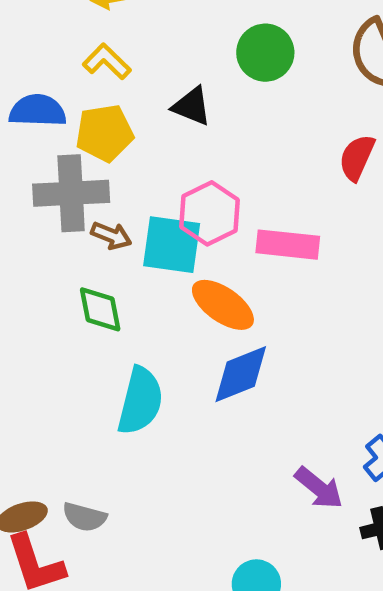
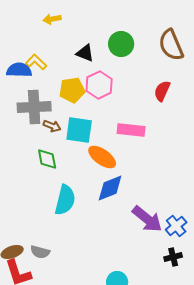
yellow L-shape: (107, 62) -> (36, 62), moved
black triangle: (192, 106) -> (85, 53), moved
yellow pentagon: (105, 133) -> (72, 90), moved
pink hexagon: (210, 213) -> (99, 85), moved
purple arrow: (319, 488) -> (147, 219), moved, size x1.4

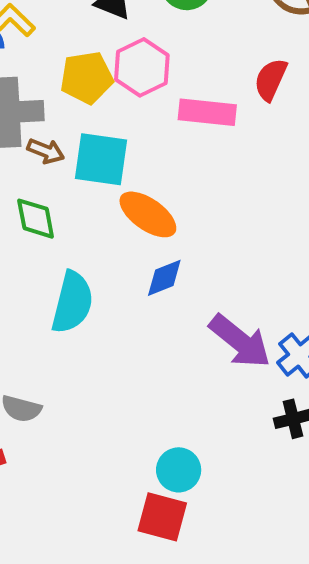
pink rectangle: (131, 130) -> (207, 112), moved
blue diamond: (110, 188) -> (164, 278), size x0.7

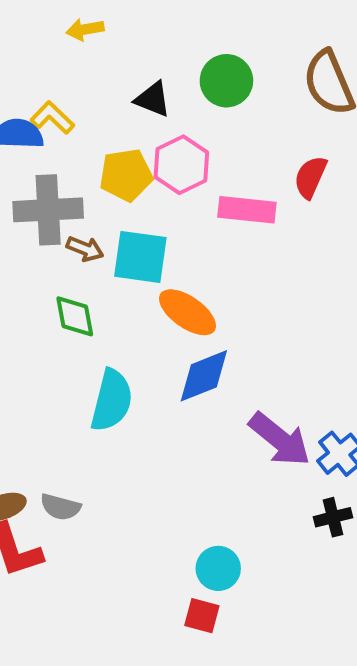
blue diamond: (164, 278) -> (204, 376), size x1.4
red square: (162, 517) -> (202, 616), size x0.7

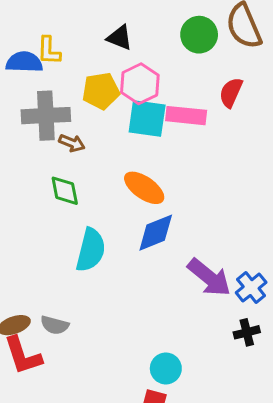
green circle: (226, 81) -> (199, 35), moved
yellow L-shape: (52, 118) -> (49, 51), turned -132
cyan square: (140, 257) -> (147, 118), moved

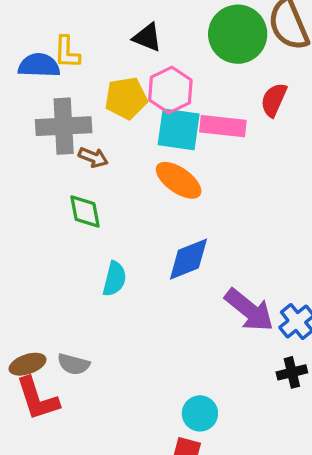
green circle: (199, 35) -> (238, 34), size x1.4
orange ellipse: (144, 188) -> (179, 180), moved
cyan semicircle: (91, 250) -> (115, 279), size x0.7

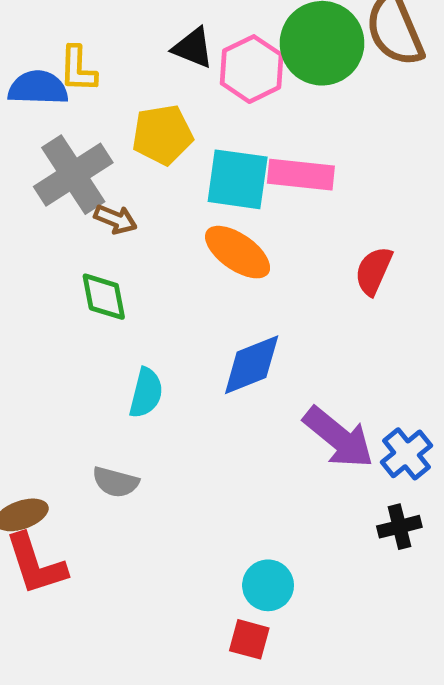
pink hexagon: (170, 90) -> (252, 69), moved
red semicircle: (274, 100) -> (374, 271), moved
gray cross: (64, 126) -> (73, 175), turned -30
gray semicircle: (73, 364) -> (115, 482), moved

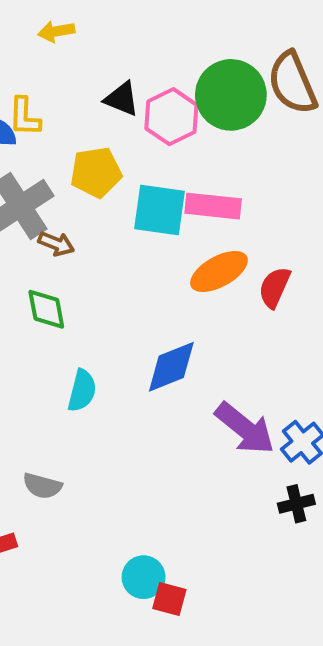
orange ellipse: (238, 252) -> (219, 272), moved, turned -64
gray semicircle: (115, 482) -> (42, 486), moved
cyan circle: (268, 585) -> (144, 577), moved

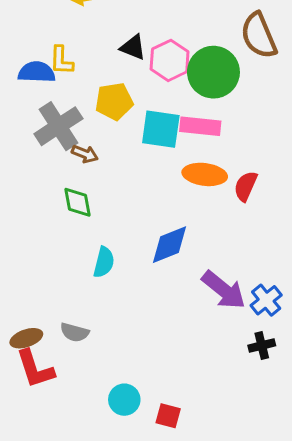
green circle: (231, 95) -> (213, 72), moved
orange ellipse: (219, 272) -> (205, 174), turned 36
cyan circle: (144, 577) -> (124, 400), moved

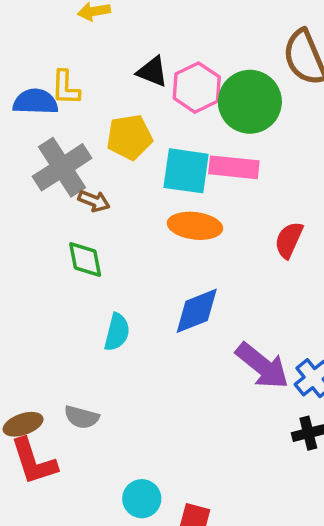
orange ellipse: (205, 174) -> (195, 226), moved

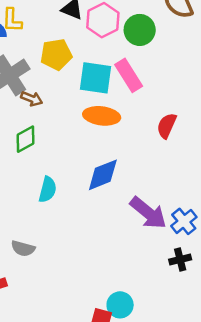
green circle: (250, 102) -> (140, 30), size x0.7
pink rectangle: (234, 167) -> (129, 75), turned 52
green diamond: (85, 259) -> (25, 139), turned 72
cyan circle: (142, 499) -> (120, 305), moved

